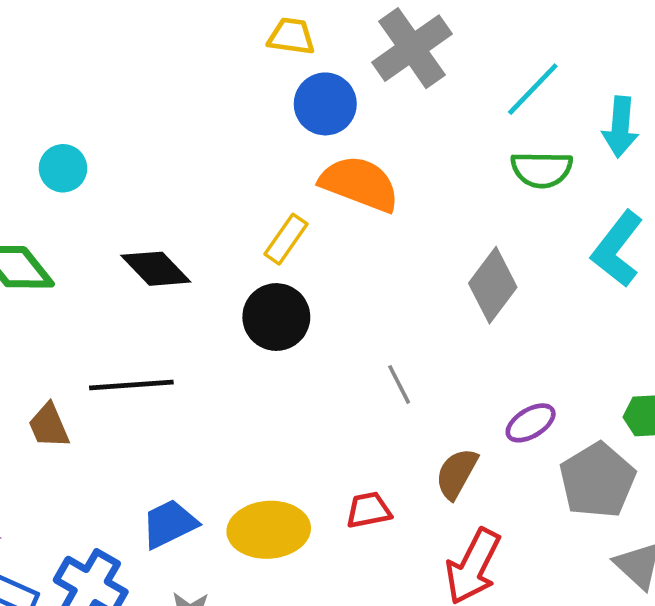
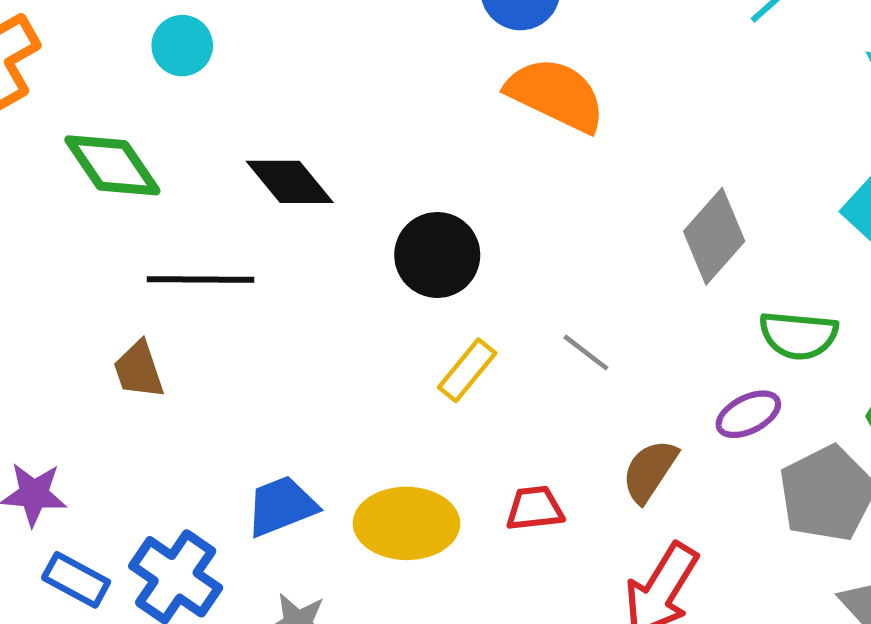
green semicircle: (542, 170) -> (798, 335), moved
yellow rectangle: (286, 239) -> (467, 370), moved
gray line: (399, 384) -> (586, 353), turned -30
black line: (131, 385) -> (201, 280), moved

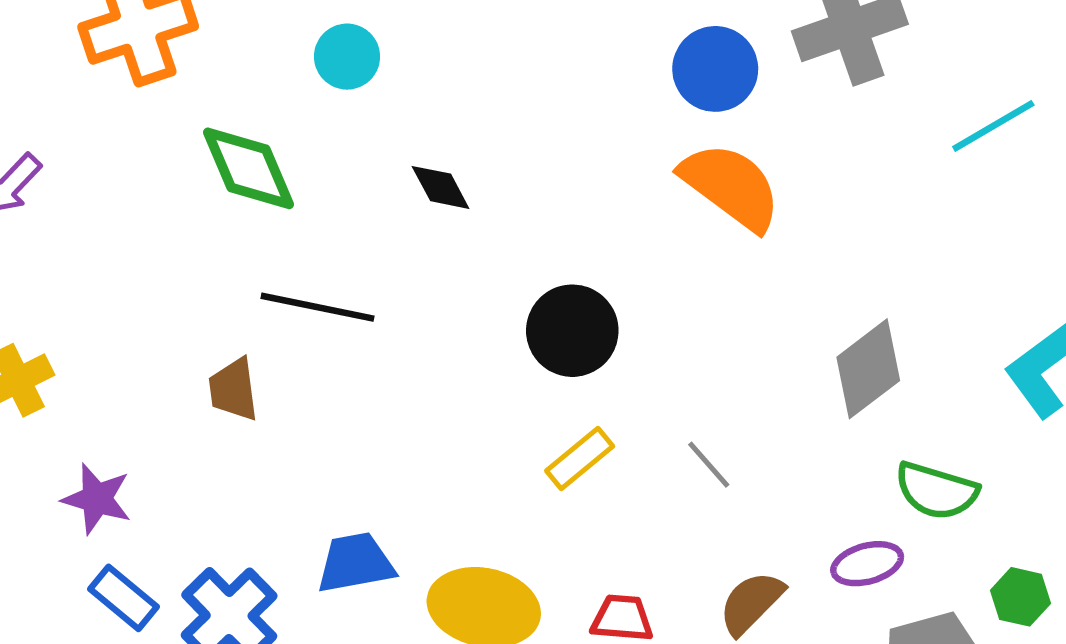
black diamond: (290, 182) -> (441, 187), moved, size x0.7

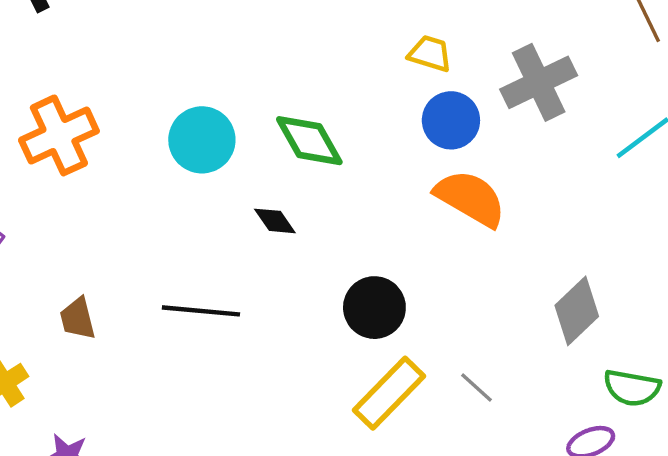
cyan circle: (347, 57) -> (202, 140), size x1.5
green diamond: (248, 168) -> (309, 141), moved
brown trapezoid: (233, 389) -> (78, 319), moved
yellow rectangle: (580, 458) -> (389, 393), size x1.6

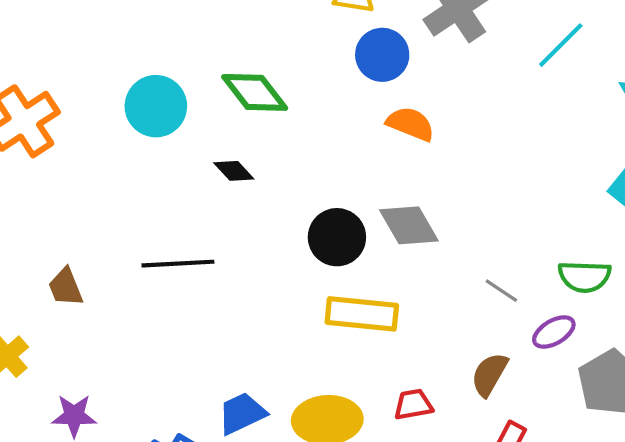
orange semicircle: (470, 198) -> (410, 124), size x0.7
gray diamond: (577, 311) -> (409, 225), moved, turned -68
gray line: (476, 388) -> (501, 291), moved
yellow rectangle: (389, 393) -> (362, 314), turned 60

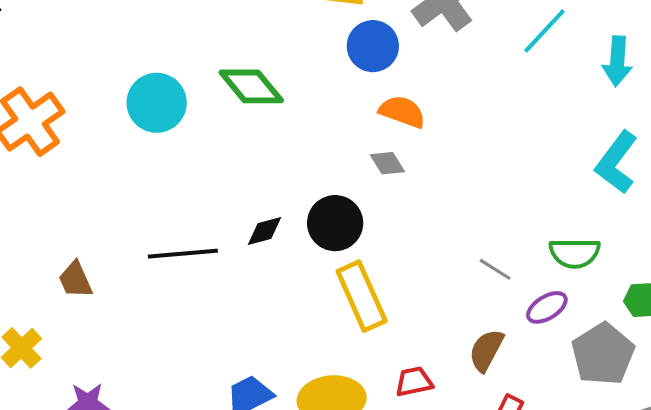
black diamond: (234, 171) -> (265, 231), moved, turned -60
gray diamond: (409, 225) -> (387, 163), moved, size x0.6
yellow rectangle: (362, 314) -> (362, 296), turned 62

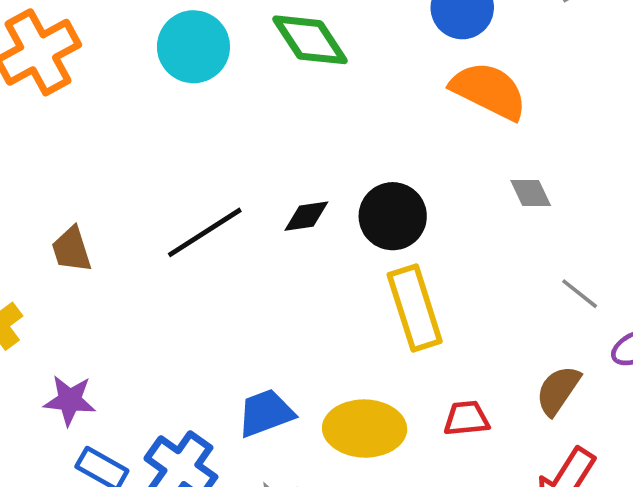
orange semicircle: (402, 112) -> (489, 91), size x1.4
gray diamond: (387, 163) -> (531, 193), moved
black line: (183, 254) -> (205, 232), turned -34

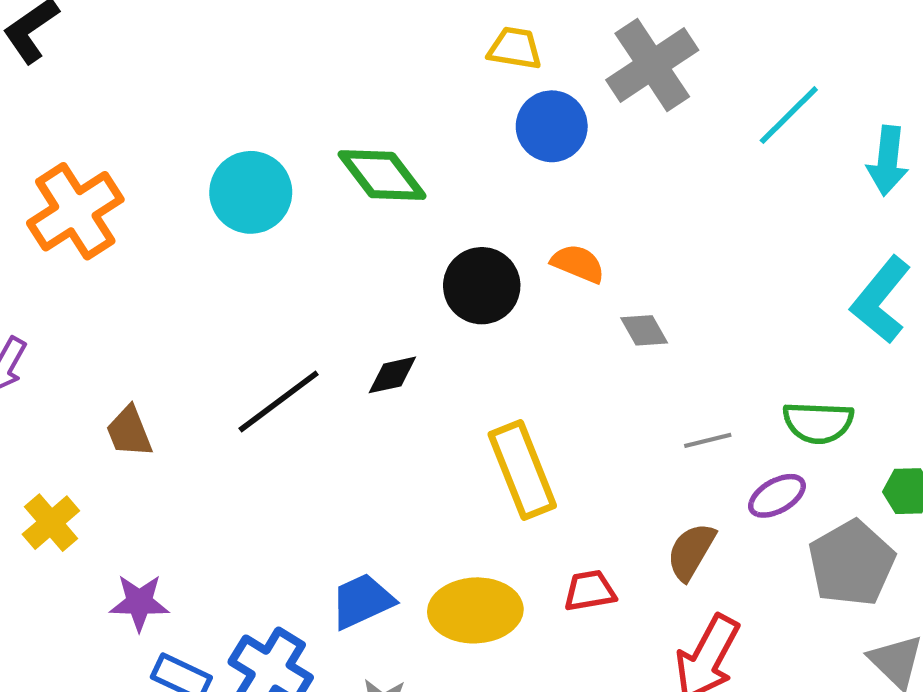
orange semicircle: (489, 91) -> (578, 264), moved, size x0.6
black circle: (393, 216) -> (482, 286), moved
gray line: (580, 294) -> (708, 440), turned -48

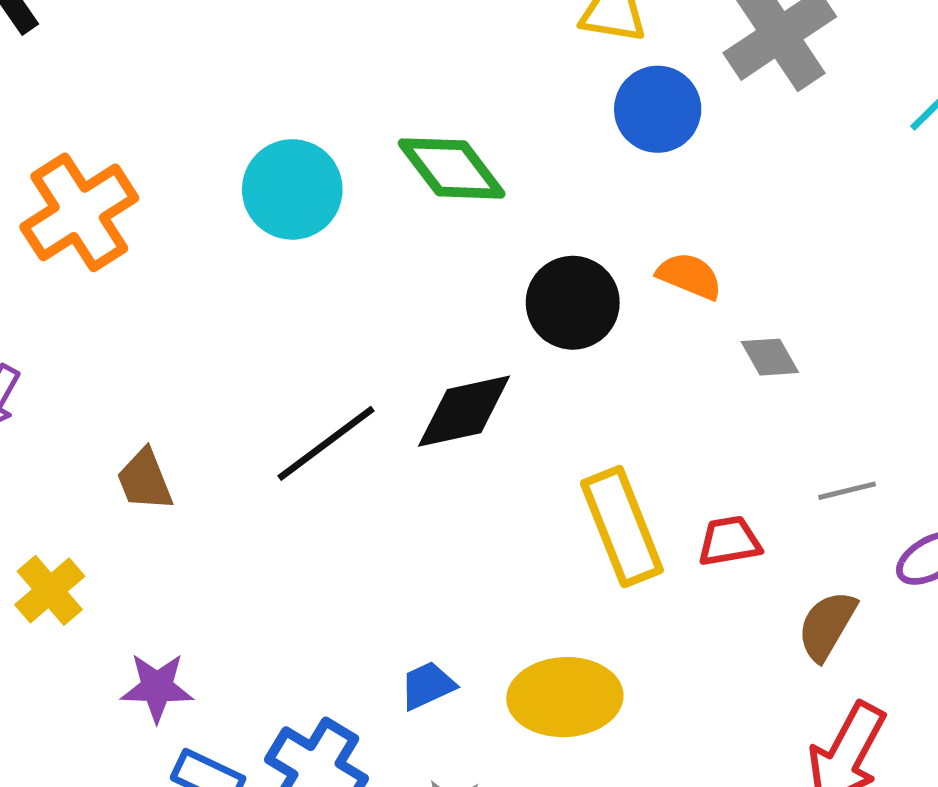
black diamond: (392, 375) -> (464, 411), size x1.6
red trapezoid: (590, 591) -> (729, 541), moved
blue trapezoid: (362, 601) -> (428, 686), size x0.7

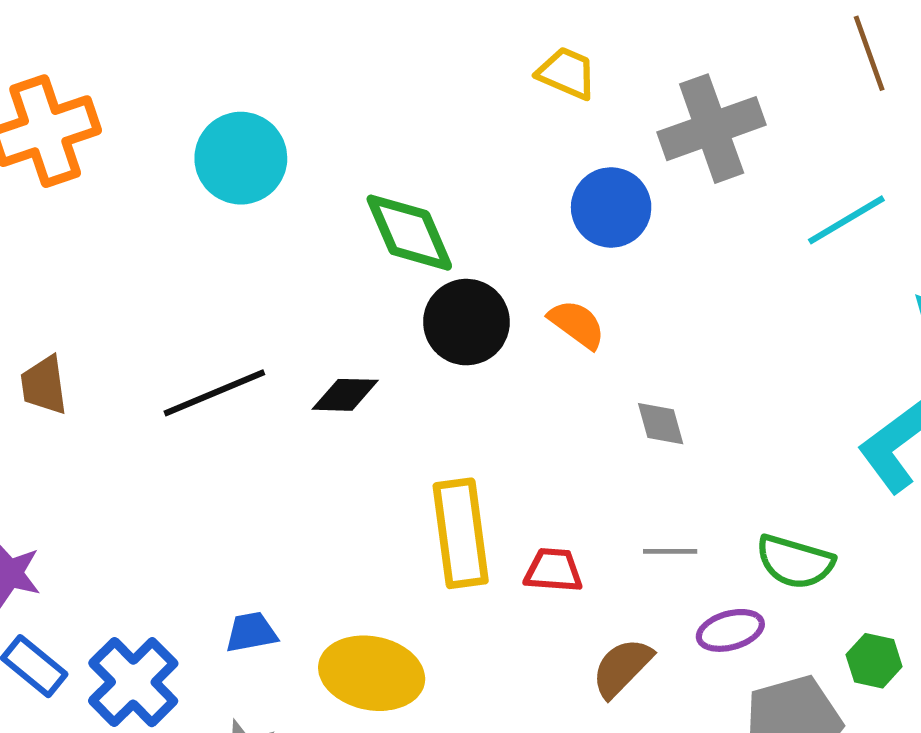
blue circle: (658, 109) -> (611, 207), moved
green diamond: (452, 168) -> (409, 233), moved
gray diamond: (770, 357) -> (661, 424), moved
black diamond: (464, 411) -> (345, 395), size x0.7

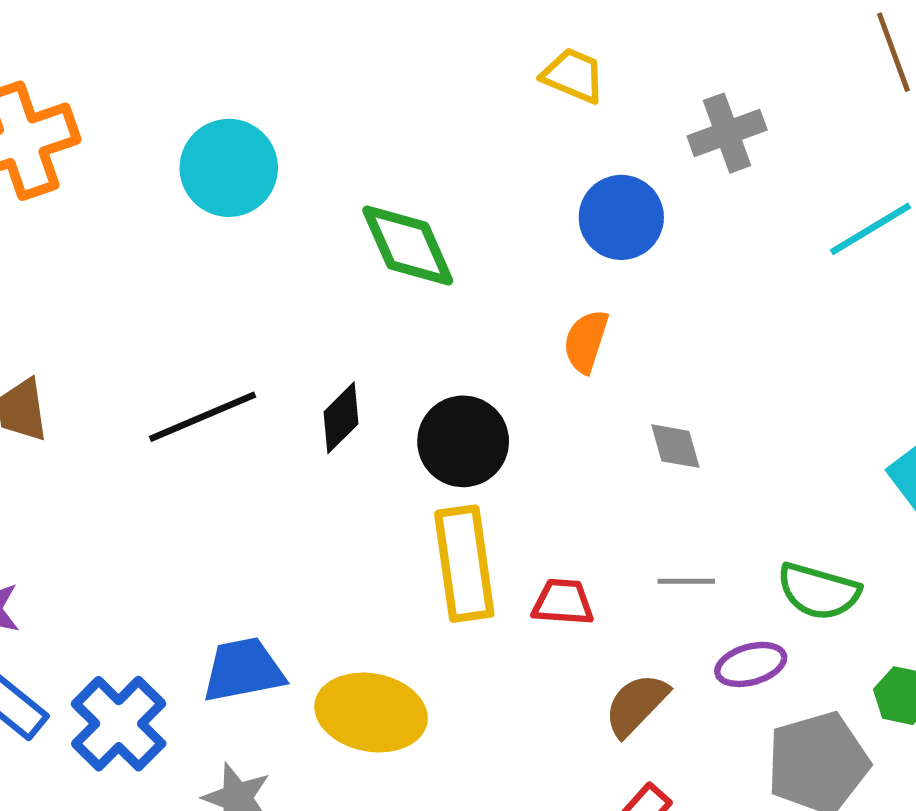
gray cross: (712, 129) -> (727, 133), size x0.7
black circle: (466, 322) -> (463, 441), moved
orange semicircle: (577, 324) -> (586, 341), turned -108
black diamond: (345, 395) -> (341, 418), turned -46
blue trapezoid: (251, 632) -> (243, 670), size x1.5

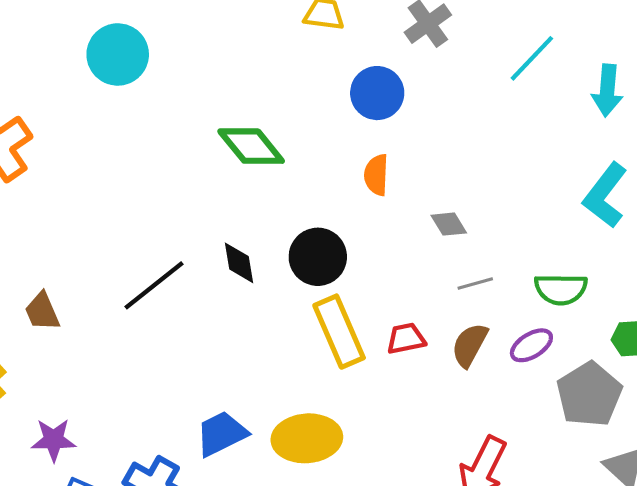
cyan circle: (229, 168) -> (118, 54), moved
black diamond: (341, 418) -> (239, 263), turned -39
gray line: (686, 581) -> (475, 283), moved
brown semicircle: (636, 705) -> (470, 345), moved

